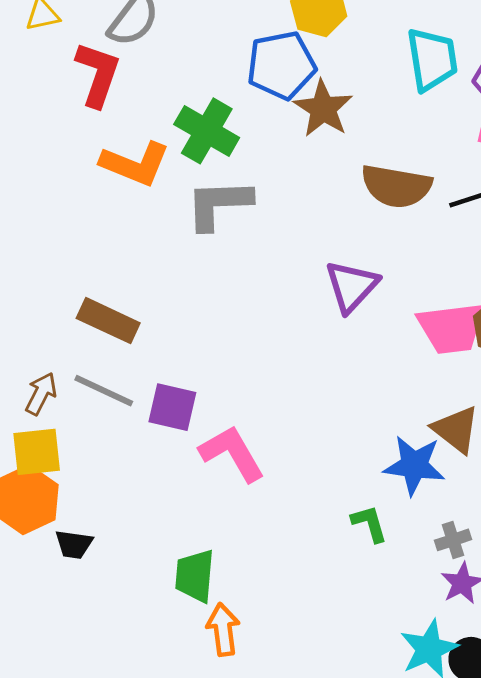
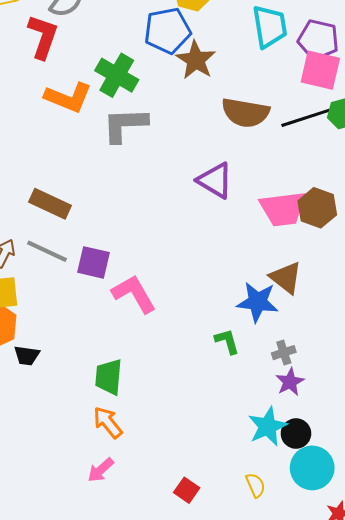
purple triangle: (351, 286) -> (215, 180), turned -42
orange arrow: (223, 629) -> (108, 422), moved, turned -32

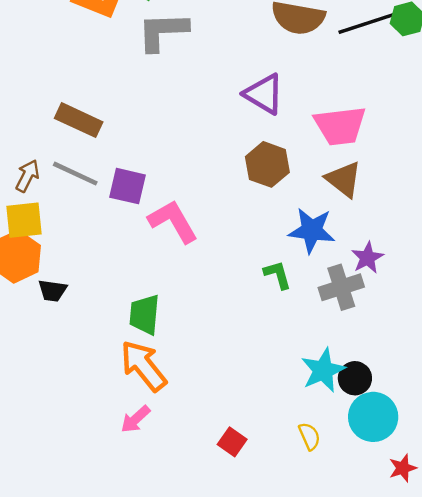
brown hexagon: (317, 208) -> (267, 164), moved
brown triangle: (286, 278) -> (344, 179), moved
gray cross: (284, 353) -> (341, 287), size x1.6
purple star: (290, 382) -> (367, 258), moved
orange arrow: (108, 422) -> (143, 366), size x1.4

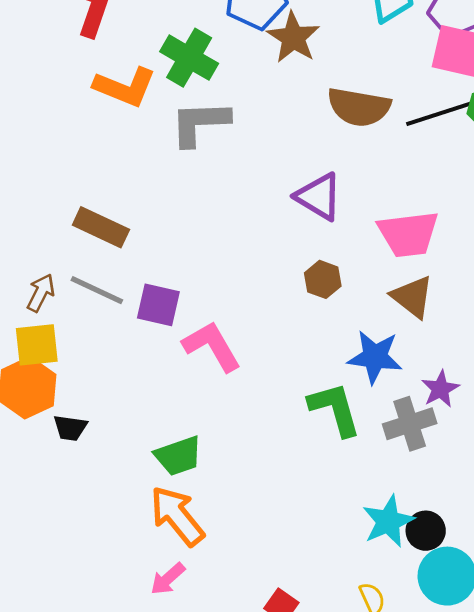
brown hexagon: (267, 164) -> (323, 279), size x0.7
green L-shape: (278, 275) -> (335, 409), size x1.6
green trapezoid: (145, 315) -> (178, 456), turned -114

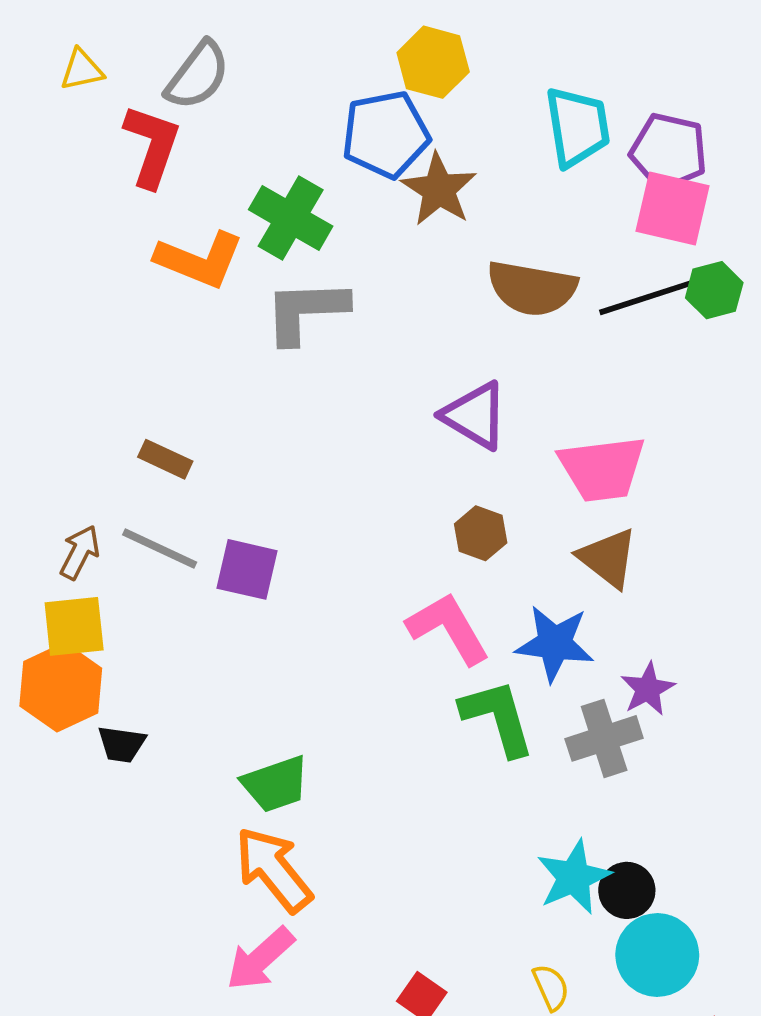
brown rectangle: (101, 227) -> (165, 459), size x0.7
pink L-shape: (212, 346) -> (448, 628), moved
pink arrow: (168, 579) -> (260, 959), size x1.4

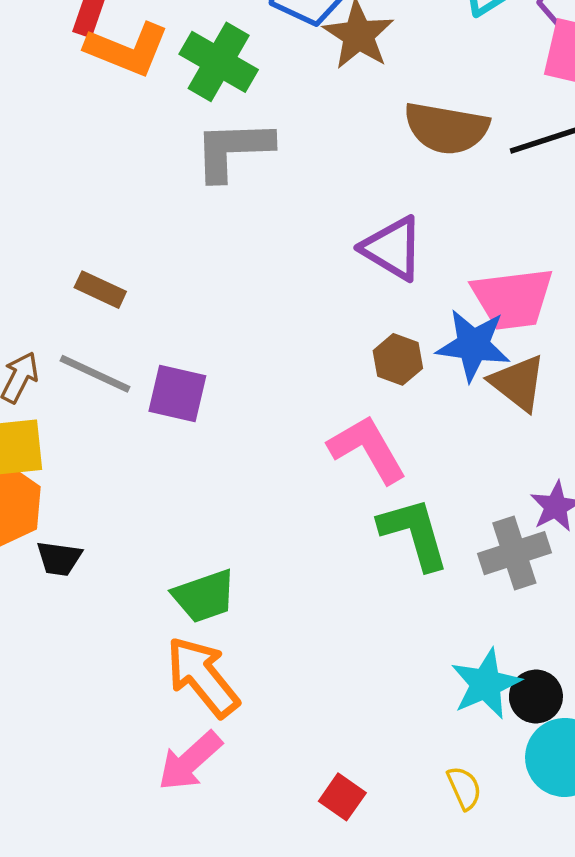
orange L-shape: (199, 260) -> (127, 49), moved
blue star: (555, 643) -> (473, 345), moved

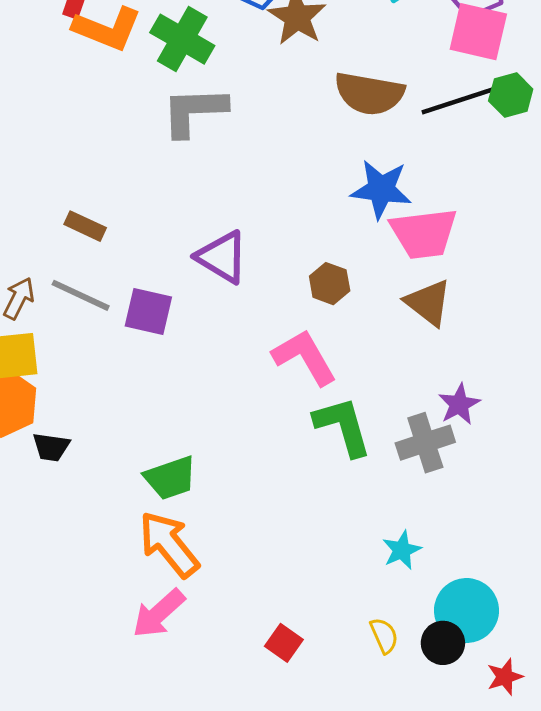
purple triangle: (393, 248) -> (222, 257), moved
blue star: (473, 345) -> (381, 189), moved
cyan star: (486, 684) -> (402, 550), size x0.7
black circle: (536, 697) -> (443, 643), moved

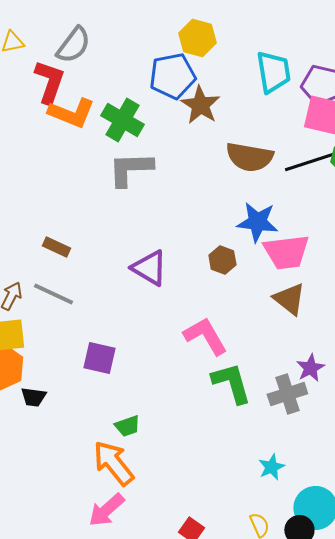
brown hexagon: (330, 284) -> (222, 260), moved
purple square: (148, 312) -> (99, 358), moved
green trapezoid: (170, 478) -> (127, 426), moved, size x0.7

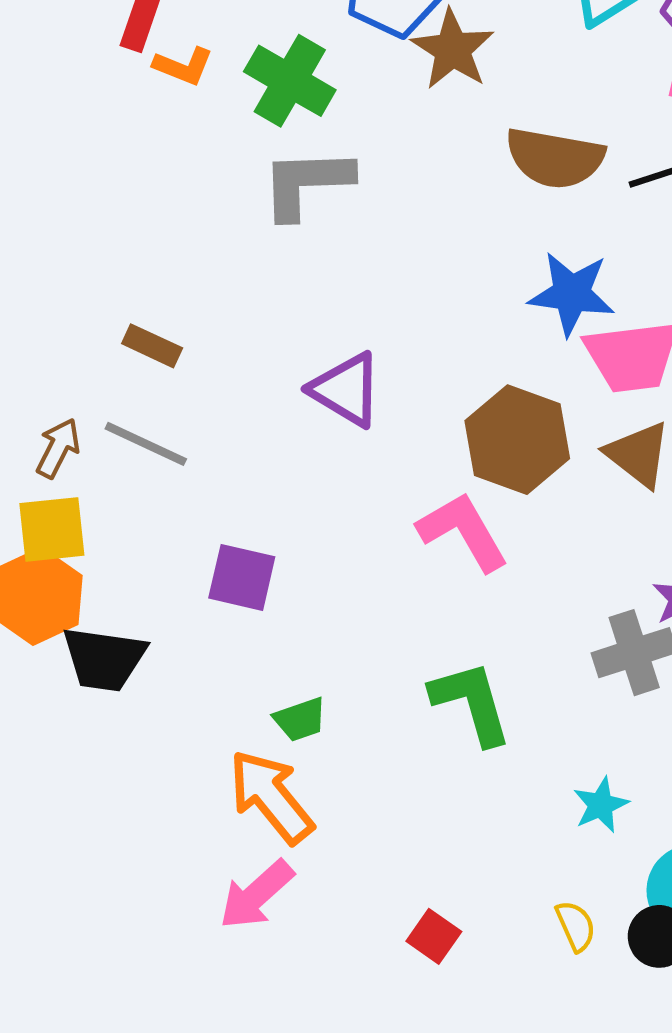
orange L-shape: (71, 113) -> (183, 66), size x0.6
brown hexagon: (222, 260) -> (517, 440), moved, size x1.8
green L-shape: (231, 383) -> (471, 703), moved
black trapezoid: (33, 397) -> (104, 659), size x1.6

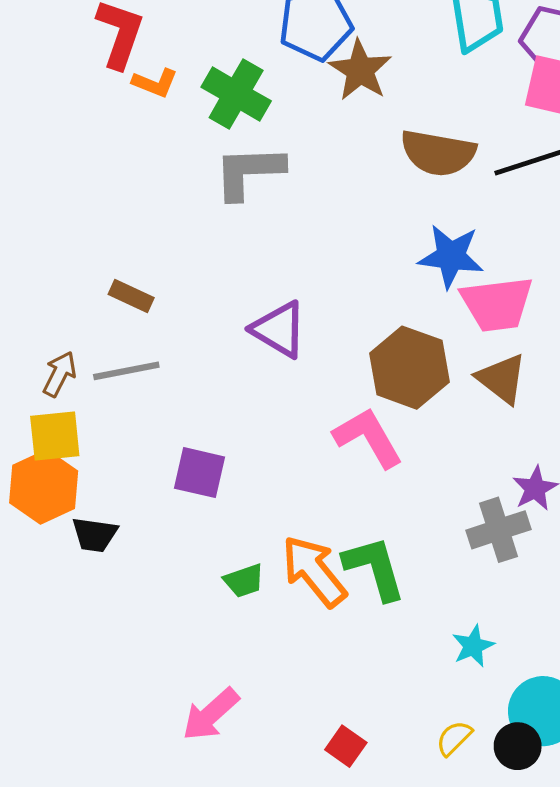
gray line: (146, 444) -> (126, 371), turned -36
black trapezoid: (104, 659) -> (95, 535), size x0.7
orange arrow: (271, 797) -> (314, 571), moved
yellow semicircle: (576, 926) -> (454, 738), turned -111

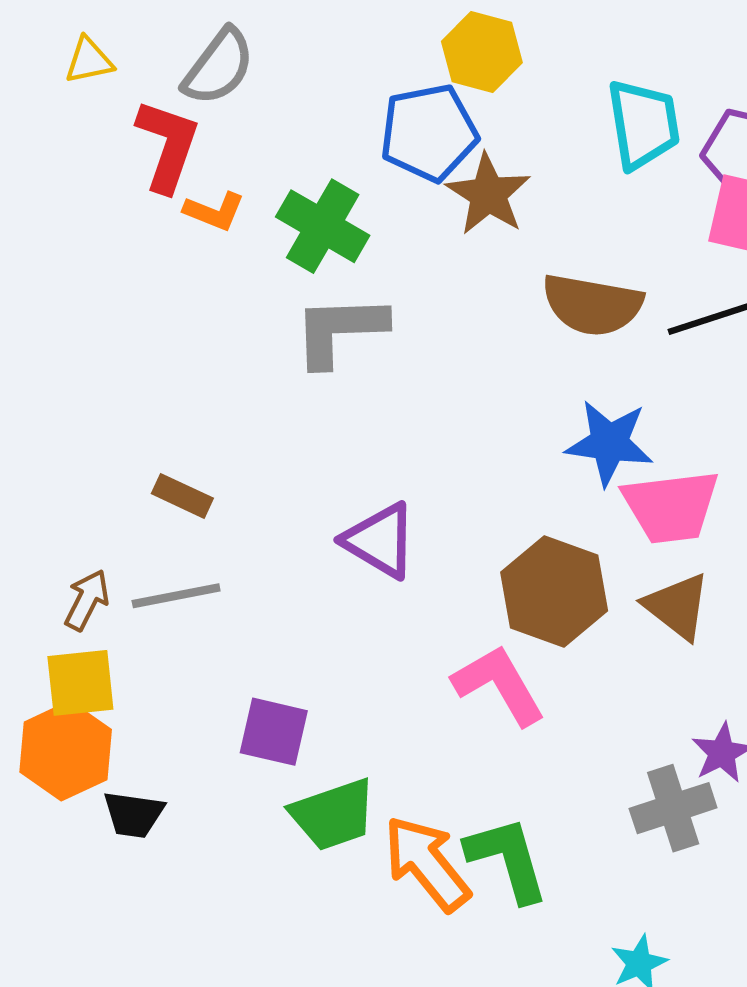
green trapezoid: (244, 581) -> (333, 814), moved, size x1.6

